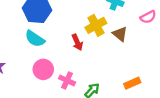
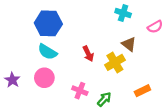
yellow cross: (96, 25) -> (115, 62), moved
pink circle: (43, 69) -> (44, 78), moved

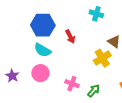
cyan cross: (123, 13) -> (96, 14), moved
red arrow: (88, 54) -> (70, 37), moved

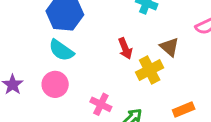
red arrow: (70, 37) -> (125, 48), moved

